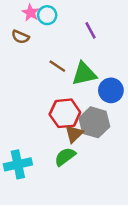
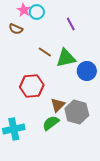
red hexagon: (65, 113) -> (32, 86), moved
gray hexagon: (94, 122) -> (77, 112), moved

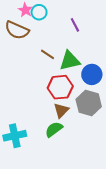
brown semicircle: (16, 29) -> (17, 30), size x1.6
red hexagon: (32, 86) -> (60, 87), moved
gray hexagon: (77, 112) -> (89, 103), moved

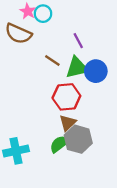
purple line: (75, 25) -> (78, 41), moved
blue circle: (92, 74) -> (96, 71), moved
gray hexagon: (89, 103) -> (78, 139), moved

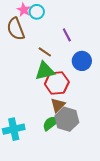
brown semicircle: (18, 34) -> (16, 29), turned 45
green triangle: (77, 68) -> (45, 71), moved

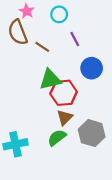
cyan circle: (37, 12) -> (59, 14), moved
brown line: (45, 52) -> (42, 47), moved
gray hexagon: (67, 119) -> (92, 133), moved

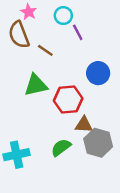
purple line: (75, 39) -> (78, 32), moved
green triangle: (50, 79) -> (36, 85), moved
brown triangle: (65, 117) -> (84, 125), moved, turned 48

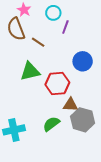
purple line: (78, 32) -> (65, 27), turned 48

